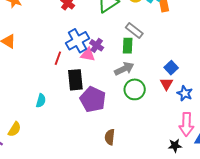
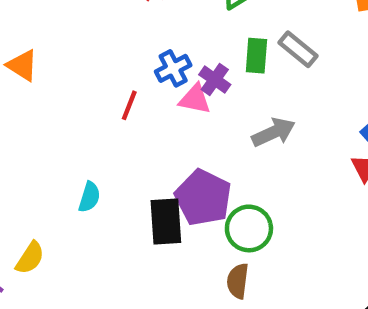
blue cross: (78, 41) -> (173, 68), size x0.7
green rectangle: (128, 46) -> (256, 56), moved
black rectangle: (75, 80) -> (166, 221), moved
green circle: (135, 89) -> (249, 228), moved

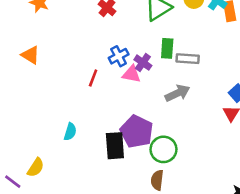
gray rectangle: (298, 49) -> (188, 59), moved, turned -35

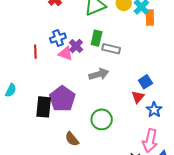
red line: (93, 78) -> (35, 52), turned -32
green circle: (163, 149) -> (102, 119), moved
brown semicircle: (157, 180) -> (72, 139), turned -56

